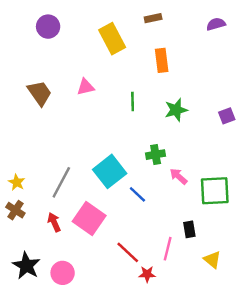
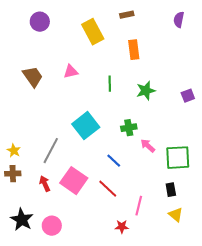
purple semicircle: (216, 24) -> (179, 20), turned -63
cyan square: (110, 171) -> (86, 126), moved
brown cross: (15, 210) -> (13, 174), turned -35
black rectangle: (189, 229) -> (171, 190), moved
red line: (128, 252) -> (108, 189), moved

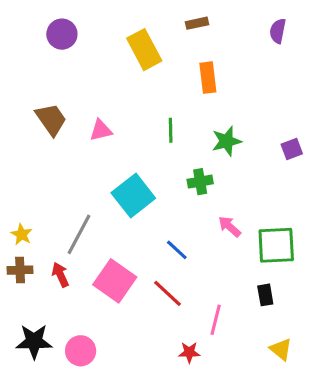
pink triangle: (71, 72) -> (101, 130), moved
green cross: (129, 128) -> (200, 182), moved
red arrow: (45, 184) -> (60, 275), moved
yellow triangle: (176, 215) -> (281, 349), moved
black star: (22, 220) -> (34, 341), turned -30

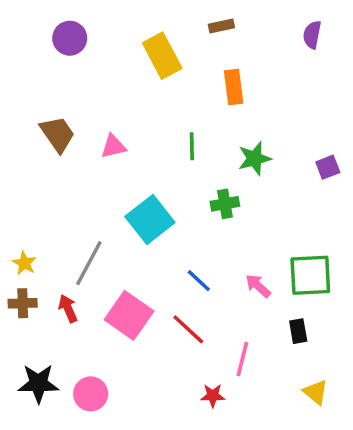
pink arrow: (230, 227) -> (258, 286), moved

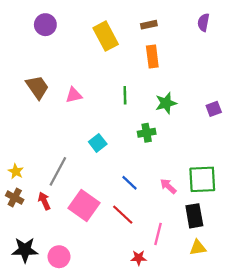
brown rectangle: (221, 26) -> (149, 25), moved
cyan square: (150, 220) -> (98, 143), size x0.6
brown cross: (23, 303) -> (15, 198), turned 30
black rectangle: (298, 331) -> (194, 216), size x1.5
yellow triangle: (316, 392) -> (198, 248), moved, turned -48

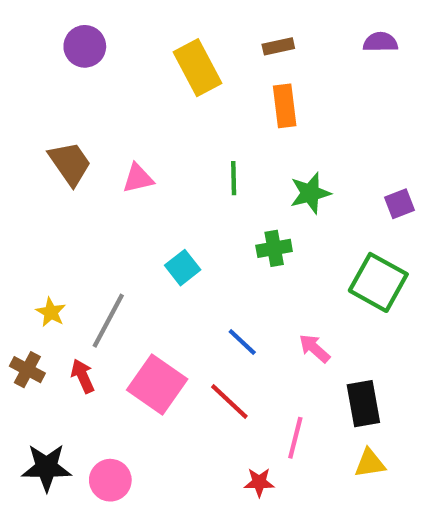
purple semicircle: (203, 22) -> (380, 42), turned 78
yellow star: (16, 171) -> (51, 312), moved
green square: (202, 179) -> (378, 282), moved, turned 32

